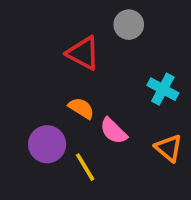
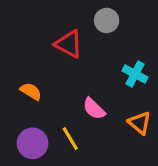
orange semicircle: (81, 108) -> (31, 91), moved
purple circle: (47, 144) -> (33, 143), moved

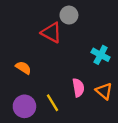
gray circle: (107, 20) -> (69, 15), moved
pink semicircle: (94, 109) -> (78, 88), moved, turned -144

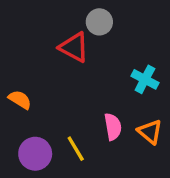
orange semicircle: (23, 68) -> (20, 100), moved

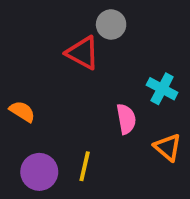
pink semicircle: (113, 127) -> (126, 119), moved
yellow line: (76, 149) -> (85, 166), turned 44

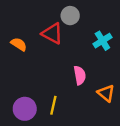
cyan cross: (162, 89) -> (102, 41), moved, turned 30
orange semicircle: (22, 111) -> (19, 44), moved

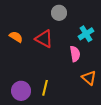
red triangle: (52, 33) -> (44, 39), moved
pink semicircle: (80, 75) -> (75, 54), moved

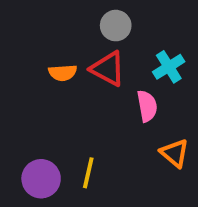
orange semicircle: (16, 37) -> (63, 73), moved, turned 144
red triangle: (44, 39) -> (108, 69), moved

